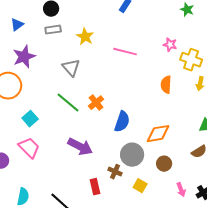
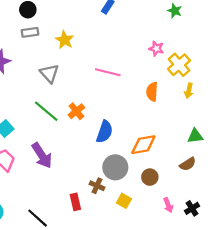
pink line: (125, 52) -> (108, 72), moved
yellow cross: (191, 60) -> (179, 65), turned 30
purple arrow: (80, 147) -> (42, 155), moved, turned 30

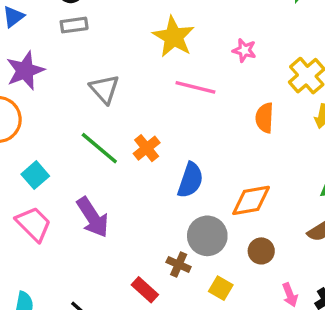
yellow star: (65, 40) -> (174, 37), moved, size x1.4
pink star: (156, 49) -> (244, 50), moved
red rectangle: (75, 202) -> (145, 290), turned -35

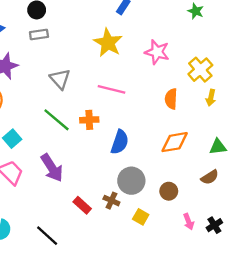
pink star: (244, 50) -> (157, 52), size x1.5
pink line: (195, 87) -> (111, 89), moved
orange cross: (147, 148) -> (89, 120), turned 36
orange diamond: (251, 200) -> (175, 142), moved
red rectangle: (145, 290) -> (82, 205), moved

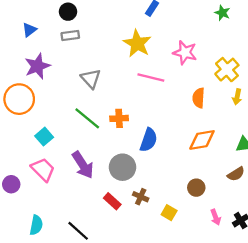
pink line: (111, 89) -> (151, 78), moved
gray circle: (131, 181) -> (122, 167), moved

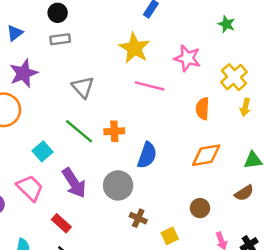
green star: (222, 13) -> (226, 24), moved
cyan square: (44, 137) -> (42, 151), moved
red rectangle: (112, 201) -> (61, 223), moved
yellow square: (169, 213) -> (170, 236), turned 35

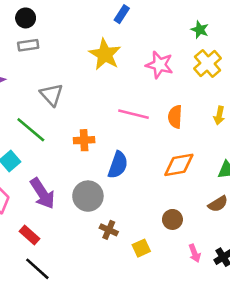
yellow cross: (234, 77) -> (208, 63), moved
pink line: (150, 86) -> (133, 114), moved
green line: (79, 131) -> (31, 130), moved

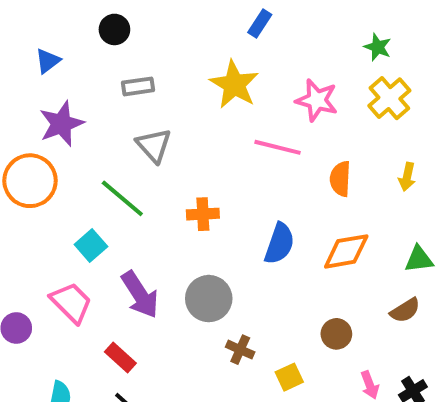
gray rectangle: (28, 45) -> (138, 86), moved
pink line: (133, 114) -> (277, 147), moved
blue semicircle: (118, 165) -> (279, 244), moved

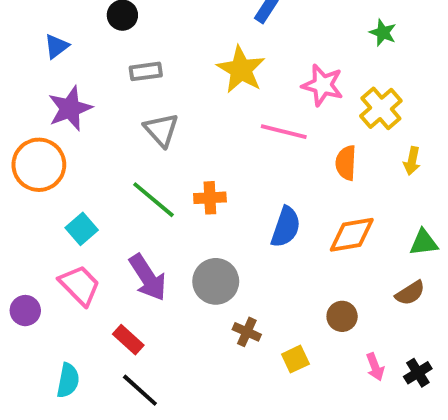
yellow cross: (389, 98) -> (381, 108), moved
green line: (122, 198) -> (154, 200), moved
cyan square: (91, 246) -> (82, 229), moved

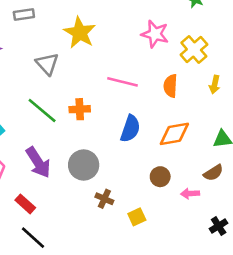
yellow star: (241, 70) -> (80, 33), moved
gray rectangle: (146, 71) -> (24, 14), moved
pink line: (284, 132) -> (123, 82), moved
brown circle: (342, 316) -> (160, 177), moved
pink arrow: (375, 367) -> (190, 194), moved, turned 108

